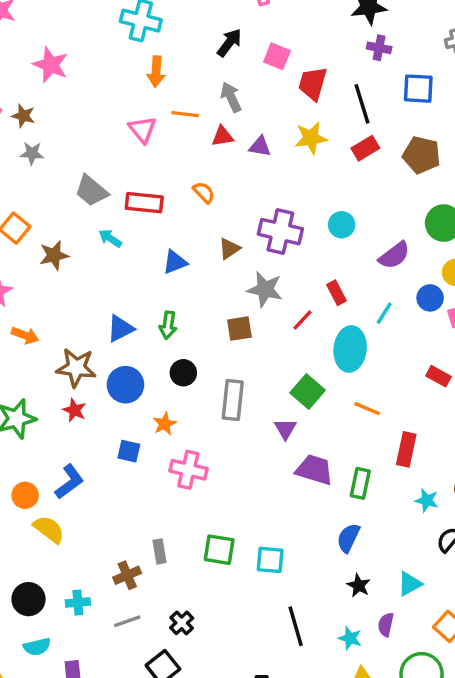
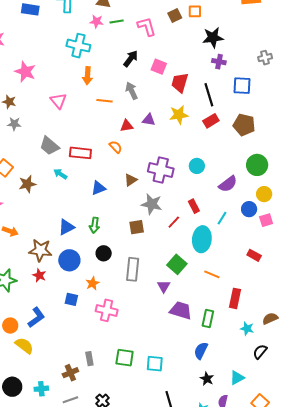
pink triangle: (143, 129) -> (58, 101), moved
red triangle: (222, 136) -> (127, 126), moved

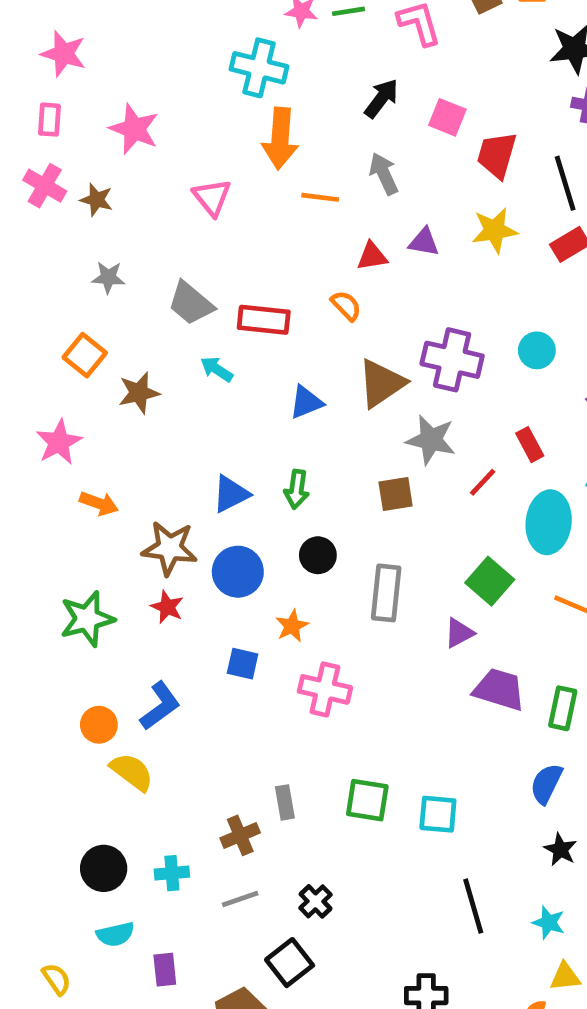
orange arrow: (87, 76) -> (280, 138), size x1.4
gray star: (14, 124) -> (108, 277), moved
brown triangle: (131, 180) -> (381, 383), size x1.6
purple triangle: (164, 286) -> (459, 633), turned 32

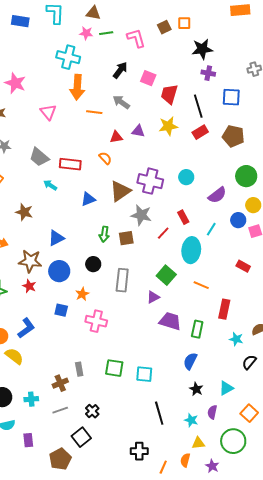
gray arrow: (384, 174) -> (121, 102), turned -30
brown star: (139, 393) -> (24, 212), moved, turned 30
green arrow: (297, 489) -> (104, 234), moved

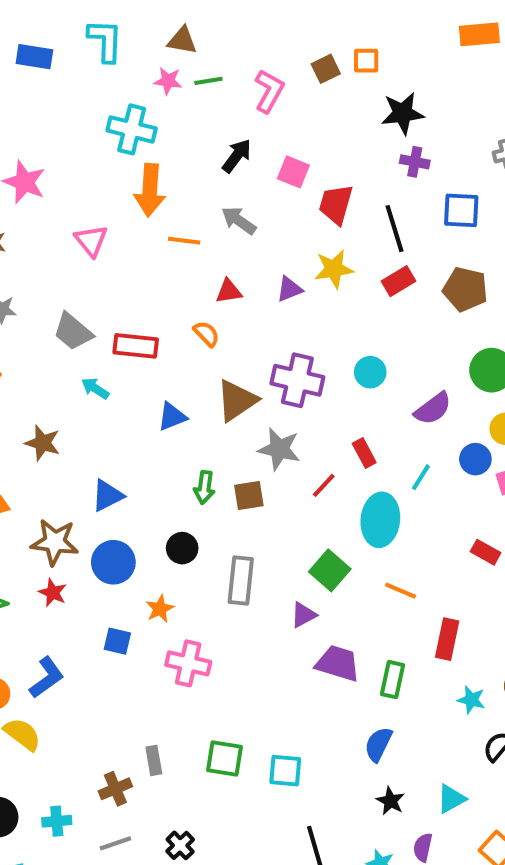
pink L-shape: (136, 38) -> (269, 91), turned 45
purple triangle: (138, 131) -> (289, 289), moved, turned -32

